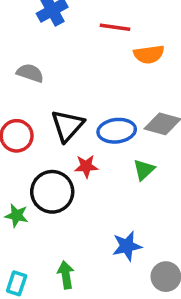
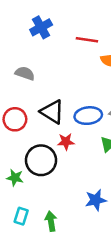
black triangle: (67, 126) -> (52, 112), turned -40
cyan rectangle: (17, 283) -> (21, 216), moved

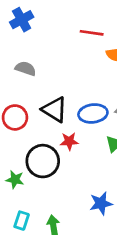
blue cross: (41, 27) -> (22, 20), moved

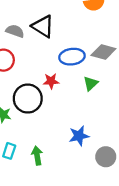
gray semicircle: (26, 69) -> (15, 31), moved
black triangle: (55, 110) -> (43, 26), moved

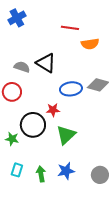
green triangle: (91, 83) -> (66, 135), moved, size x1.5
blue star: (79, 136) -> (66, 171), moved

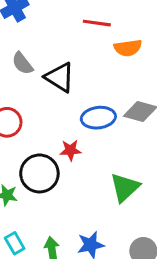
gray semicircle: (22, 67) -> (22, 63), moved, turned -147
green triangle: (66, 135) -> (125, 187), moved
cyan rectangle: (17, 170) -> (15, 243), turned -48

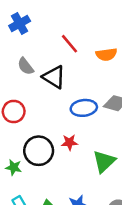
red line: (97, 23) -> (70, 44), moved, turned 42
red star: (70, 150) -> (70, 142), moved

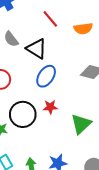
blue ellipse: (84, 108) -> (46, 76), moved, turned -50

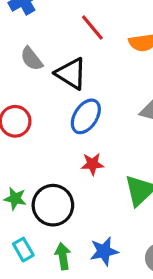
black circle: (23, 114) -> (53, 205), moved

